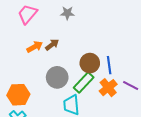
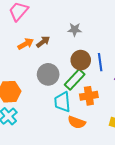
gray star: (67, 13) -> (75, 30), moved
orange cross: (108, 88) -> (89, 96), moved, turned 30

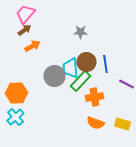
brown arrow: (43, 42) -> (24, 30), moved
cyan trapezoid: (62, 102) -> (70, 68), moved
orange semicircle: (77, 122) -> (95, 123), moved

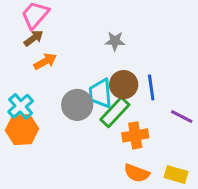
cyan cross: (15, 117) -> (21, 106), moved

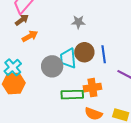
green rectangle: (115, 112) -> (72, 95), moved, turned 45

